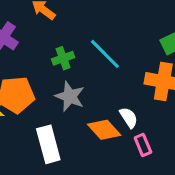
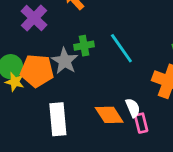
gray star: (70, 96) -> (65, 61), moved
pink rectangle: (143, 145) -> (141, 123), moved

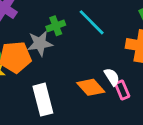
gray star: (65, 61) -> (40, 43), turned -30

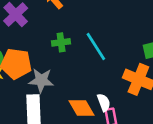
gray star: (40, 43) -> (41, 80), moved

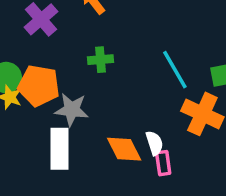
cyan line: (96, 46) -> (175, 70), moved

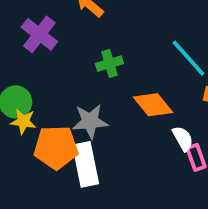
orange pentagon: (39, 86) -> (56, 147), moved
orange diamond: (124, 149) -> (153, 105), moved

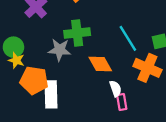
green cross: (109, 63) -> (77, 33), size x1.5
gray star: (90, 121) -> (60, 50), moved

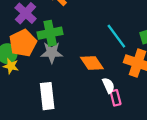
green cross: (77, 33) -> (50, 33), moved
orange pentagon: (34, 80) -> (23, 43), moved, turned -30

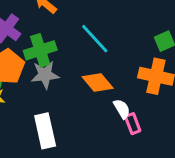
cyan line: (116, 36) -> (95, 39), moved

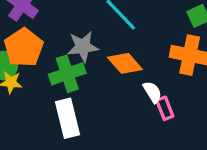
green cross: (40, 50) -> (67, 74), moved
gray star: (45, 75) -> (83, 47), moved

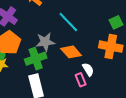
pink rectangle: (165, 108) -> (81, 80), moved

